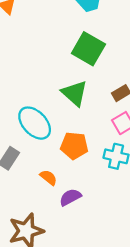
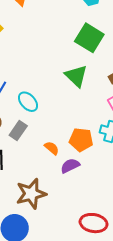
cyan ellipse: (35, 123) -> (28, 102), moved, size x0.7
orange pentagon: (74, 146) -> (81, 140), moved

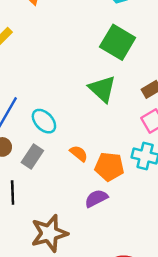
orange semicircle: (52, 148) -> (79, 153), moved

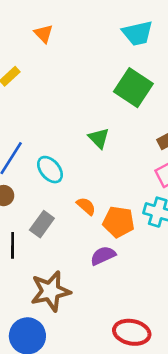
green triangle: (102, 89) -> (99, 138), moved, size x0.7
gray rectangle: (32, 156) -> (42, 224), moved

